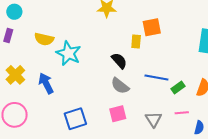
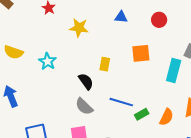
orange square: (152, 27) -> (141, 53), moved
cyan star: (68, 53) -> (48, 61), moved, size x0.7

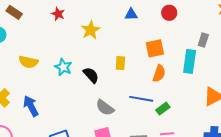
yellow star: (79, 28) -> (91, 30), turned -30
black semicircle: (86, 81) -> (91, 75), moved
orange semicircle: (166, 117) -> (159, 73), moved

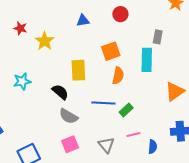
red star: (58, 14) -> (20, 28), moved
yellow rectangle: (120, 63) -> (78, 70), size x1.5
cyan star: (63, 67) -> (22, 81), turned -30
black semicircle: (91, 75) -> (60, 92), moved

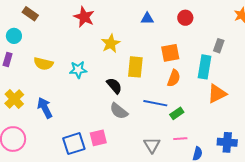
red star: (20, 28) -> (84, 17), size x1.5
yellow star: (45, 41) -> (111, 43), moved
orange triangle: (175, 92) -> (217, 94), moved
pink square: (70, 144) -> (98, 138), moved

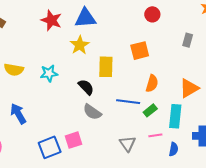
blue triangle: (147, 19) -> (85, 18), moved, size x1.6
cyan rectangle: (204, 67) -> (175, 116), moved
orange semicircle: (174, 78) -> (152, 83), moved

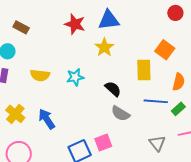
orange square: (140, 51) -> (165, 50), turned -36
yellow rectangle: (106, 67) -> (144, 70), moved

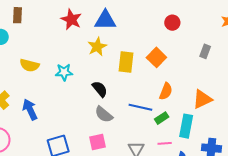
brown rectangle: (21, 27) -> (17, 15), turned 56
yellow rectangle: (144, 70) -> (126, 62), moved
pink square: (103, 143) -> (98, 142), moved

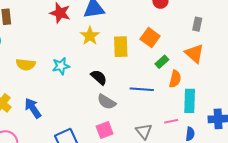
orange semicircle: (166, 91) -> (175, 79), moved
orange triangle: (202, 99) -> (194, 53), moved, turned -45
green rectangle: (162, 118) -> (162, 62), moved

